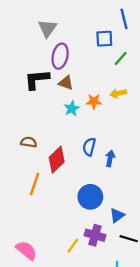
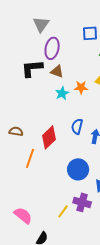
brown semicircle: (29, 142) -> (16, 131), moved

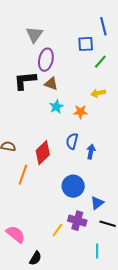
orange star: (81, 87) -> (80, 112), moved

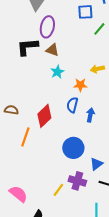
yellow arrow: (98, 93) -> (97, 69), moved
orange star: (80, 112) -> (80, 85), moved

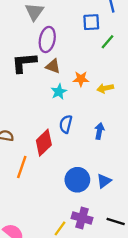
orange star: (80, 85) -> (81, 79), moved
blue semicircle: (72, 105) -> (66, 124), moved
blue arrow: (90, 115) -> (99, 131), moved
blue triangle: (96, 164) -> (104, 181), moved

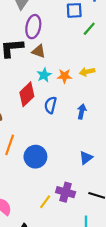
orange star: (81, 79) -> (64, 76), moved
red diamond: (44, 143) -> (27, 94), moved
blue circle: (77, 180) -> (35, 157), moved

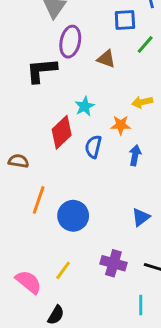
brown triangle: (39, 51) -> (106, 59), moved
orange star: (64, 76) -> (121, 125), moved
yellow line: (45, 202) -> (63, 270), moved

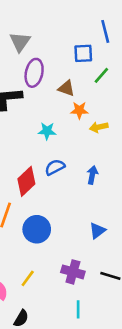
cyan star: (85, 106) -> (47, 131), turned 30
orange star: (121, 125) -> (79, 110), moved
red diamond: (62, 132) -> (26, 181), moved
blue semicircle: (93, 147) -> (55, 167), turned 48
cyan line: (141, 305) -> (78, 309), moved

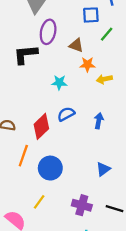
yellow line: (28, 278) -> (39, 202), moved

